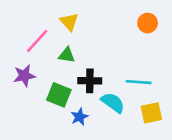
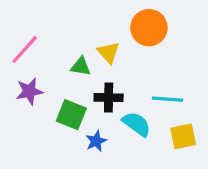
yellow triangle: (69, 22) -> (109, 53), moved
orange circle: (148, 23) -> (149, 28), moved, size x1.5
pink line: (37, 41) -> (25, 49), moved

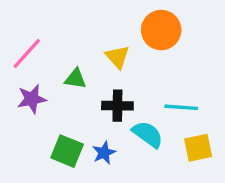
green triangle: (81, 67) -> (75, 79), moved
green square: (71, 115) -> (67, 151), moved

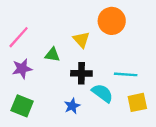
green square: (67, 151) -> (22, 106), moved

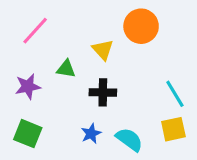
pink line: (19, 37) -> (35, 31), moved
cyan line: (126, 74) -> (175, 94), moved, turned 55
cyan semicircle: (102, 93) -> (129, 139), moved

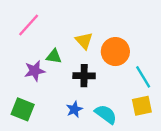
orange circle: (141, 26) -> (115, 52), moved
purple star: (28, 87) -> (35, 71), moved

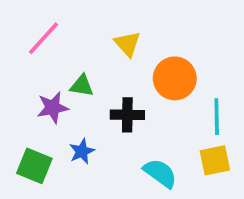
yellow triangle: (84, 41) -> (127, 44), moved
cyan line: (143, 77) -> (217, 117), turned 30
blue star: (74, 109) -> (82, 151), moved

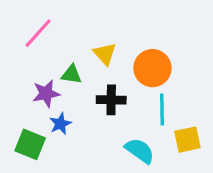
yellow triangle: (127, 44) -> (105, 54), moved
cyan line: (217, 117) -> (162, 109), moved
blue star: (82, 151) -> (60, 124), moved

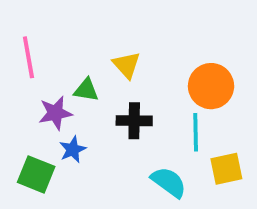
pink line: (38, 33) -> (28, 57), moved, turned -52
orange circle: (152, 68) -> (211, 86), moved

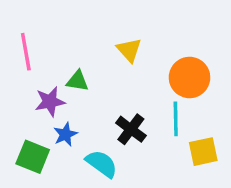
yellow triangle: (126, 65) -> (129, 50), moved
black cross: (134, 121) -> (131, 129), moved, turned 36
cyan semicircle: (169, 182) -> (102, 164), moved

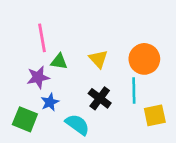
yellow triangle: (129, 50) -> (98, 59), moved
pink line: (26, 52) -> (42, 38), moved

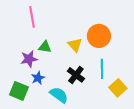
pink line: (42, 38) -> (32, 17), moved
orange circle: (144, 59) -> (99, 36), moved
yellow square: (155, 115) -> (118, 88), turned -30

